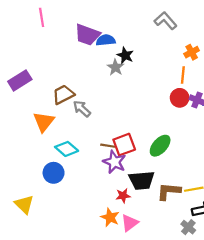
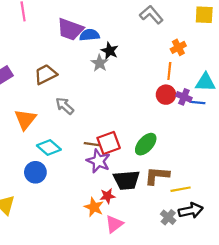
brown trapezoid: (63, 95) -> (46, 74), moved
brown L-shape: (169, 191) -> (157, 176), moved
orange star: (110, 217) -> (94, 207), moved
gray cross: (188, 227) -> (168, 217), moved

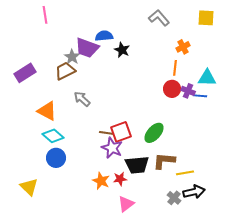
purple trapezoid: (70, 29) -> (87, 48), moved
gray star: (100, 63) -> (72, 57), moved
orange triangle: (25, 119) -> (47, 111), turned -40
cyan diamond: (49, 148) -> (53, 136), moved
orange star: (94, 207) -> (101, 181), moved

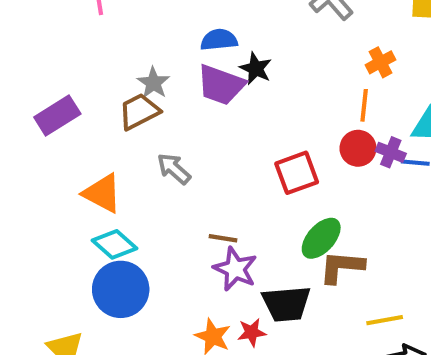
purple trapezoid: (87, 48) -> (221, 85), moved
red square: (121, 132) -> (297, 173), moved
blue circle: (56, 158) -> (121, 289), size x1.4
brown L-shape: (164, 161) -> (342, 267), moved

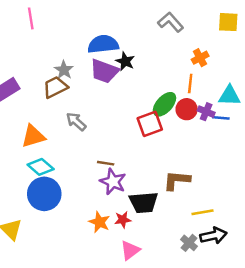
blue semicircle: (219, 40) -> (103, 44), size x1.4
orange triangle: (102, 193) -> (33, 136), turned -45
green ellipse: (321, 238) -> (164, 104), moved

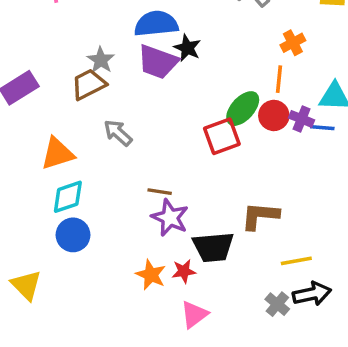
cyan diamond: (41, 167) -> (68, 197), turned -60
blue circle: (44, 194) -> (73, 235), size x0.7

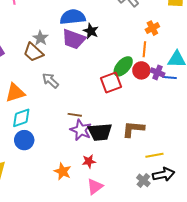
brown trapezoid: (89, 84) -> (33, 52), turned -110
black trapezoid: (213, 247) -> (100, 132), moved
orange star: (151, 275) -> (63, 171), moved

